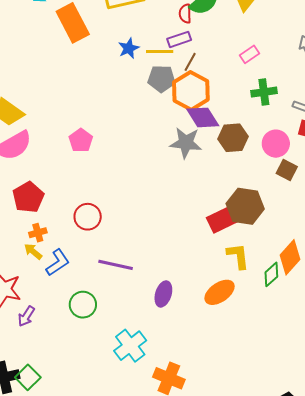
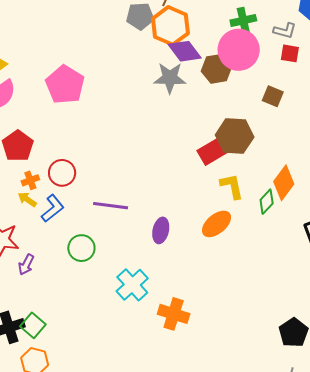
pink pentagon: (81, 140) -> (65, 85), size x1.6
pink circle: (276, 144) -> (239, 50), moved, size x1.5
red circle: (88, 217) -> (62, 173), moved

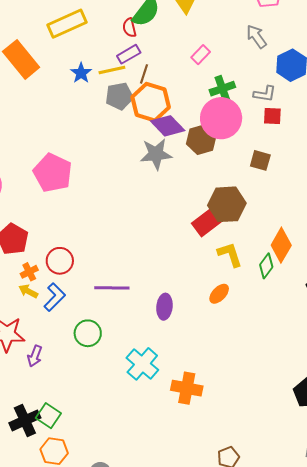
orange ellipse: (217, 224) -> (219, 294), size x0.7

